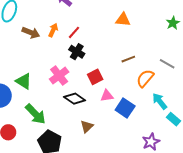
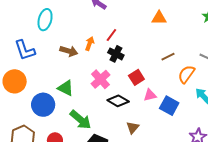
orange arrow: (53, 30) -> (90, 44), moved
brown arrow: (31, 33) -> (69, 51), moved

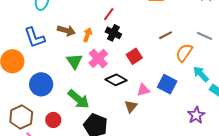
orange arrow: (90, 44) -> (87, 35), moved
blue L-shape: (25, 50) -> (35, 38), moved
green triangle: (66, 88) -> (74, 61), moved, turned 30
pink triangle: (150, 95) -> (143, 90), moved

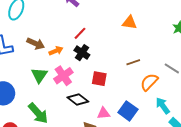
orange arrow: (87, 35) -> (56, 51), turned 40
red square: (134, 56) -> (99, 79), turned 35

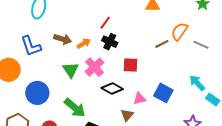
orange semicircle: (149, 82) -> (179, 31), moved

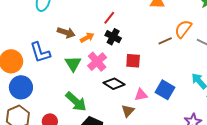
blue L-shape: (31, 46) -> (40, 52), moved
blue circle: (37, 93) -> (21, 87), moved

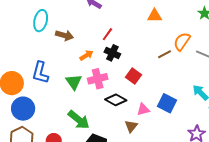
brown arrow: (66, 33) -> (64, 35), moved
blue L-shape: (40, 52) -> (40, 73), turned 35
red square: (133, 61) -> (134, 76), turned 35
pink cross: (97, 62) -> (98, 79), turned 30

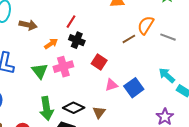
black diamond: (116, 100) -> (74, 108), moved
blue square: (167, 103) -> (134, 88), turned 30
pink triangle: (143, 109) -> (111, 85), moved
green arrow: (79, 120) -> (46, 108), turned 45

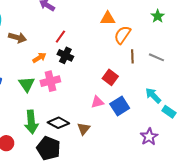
orange semicircle: (146, 25) -> (122, 35), moved
brown line: (129, 39) -> (132, 56), moved, turned -64
red square: (99, 62) -> (110, 77), moved

